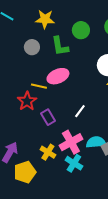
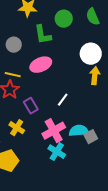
gray circle: (32, 47) -> (14, 45), moved
yellow line: (39, 86) -> (13, 75), moved
yellow cross: (48, 152) -> (17, 128), moved

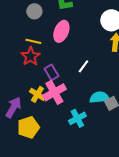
pink ellipse: (41, 65) -> (61, 31), turned -45
pink cross: (54, 131) -> (54, 92), moved
cyan cross: (57, 152) -> (77, 118), turned 30

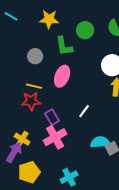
red star: (30, 56) -> (31, 101), turned 30
yellow cross: (37, 94) -> (22, 139), moved
cyan cross: (77, 118) -> (69, 177), moved

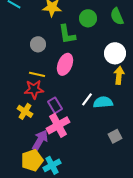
yellow cross: (22, 139) -> (25, 111), moved
cyan semicircle: (100, 142) -> (103, 102), moved
purple arrow: (14, 152) -> (40, 140), moved
cyan cross: (69, 177) -> (52, 165), moved

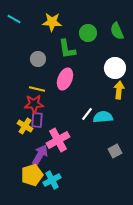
purple rectangle: (55, 105) -> (37, 120), moved, turned 35

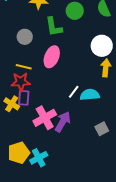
purple arrow: (40, 155) -> (63, 122), moved

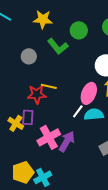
green L-shape: (54, 27) -> (58, 46), turned -30
pink ellipse: (52, 57) -> (89, 93), moved
yellow line: (24, 67) -> (49, 86), moved
red star: (21, 82) -> (37, 94), moved

